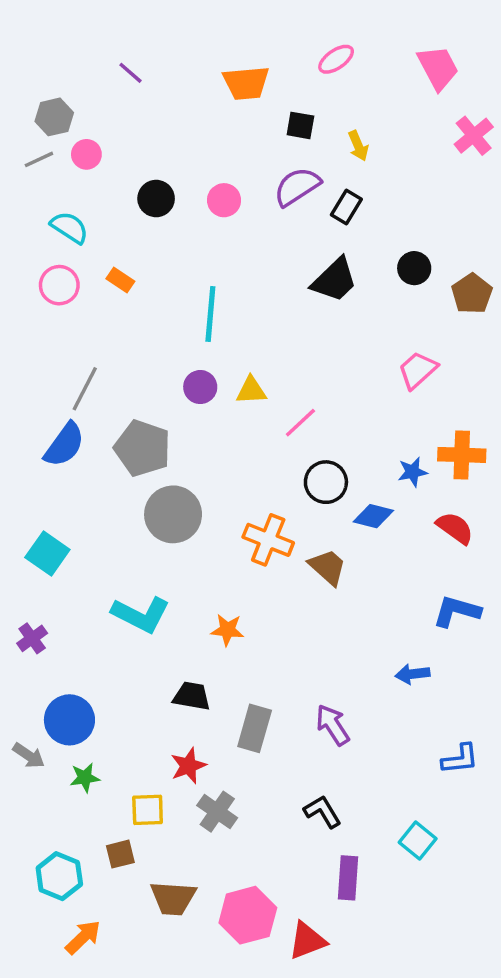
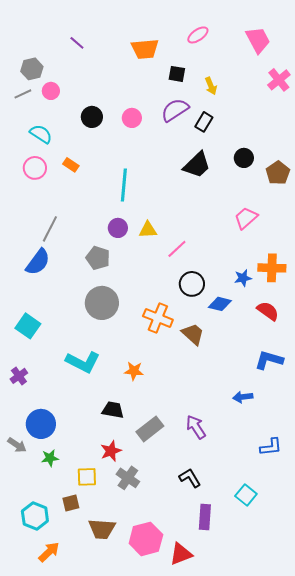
gray pentagon: (142, 448) -> (98, 258), moved, size x0.7
gray rectangle: (255, 728) -> (150, 429), turned 36

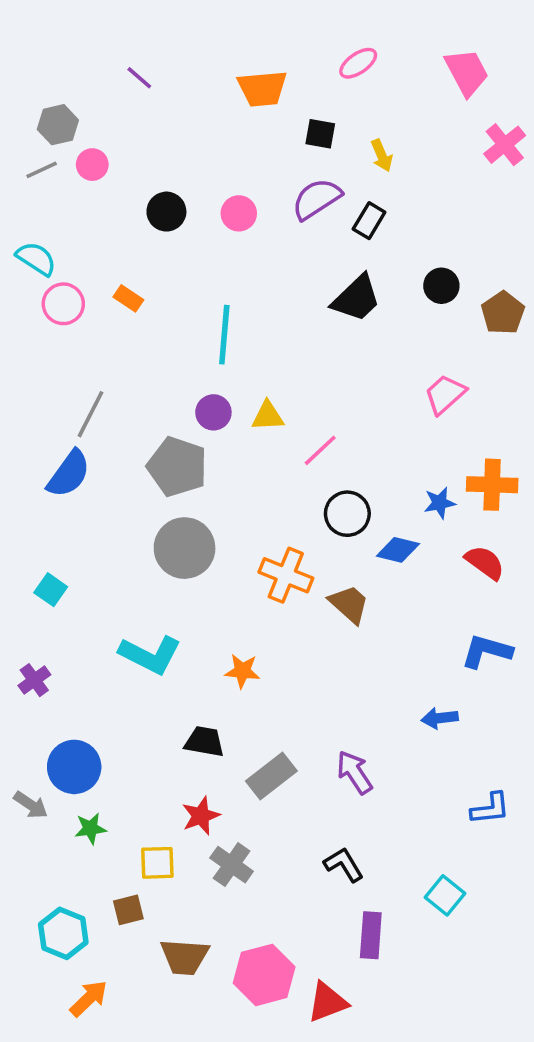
cyan semicircle: (41, 134) -> (36, 259), moved
gray pentagon: (98, 258) -> (177, 467), size x1.4
cyan square: (28, 326) -> (51, 590), size x0.7

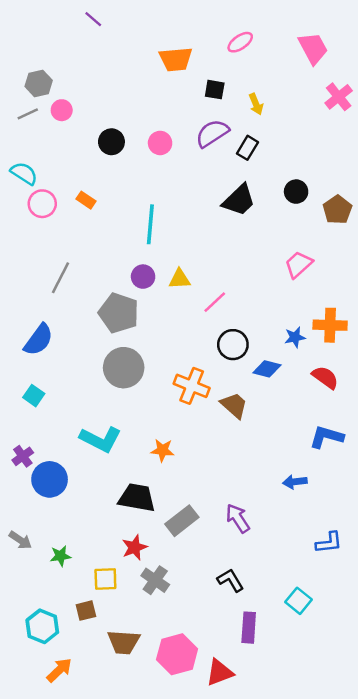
purple line: (139, 78) -> (93, 19), moved
blue semicircle: (69, 474) -> (39, 340), moved
black trapezoid: (204, 742) -> (137, 498), size x1.4
blue circle: (74, 767) -> (50, 479), moved

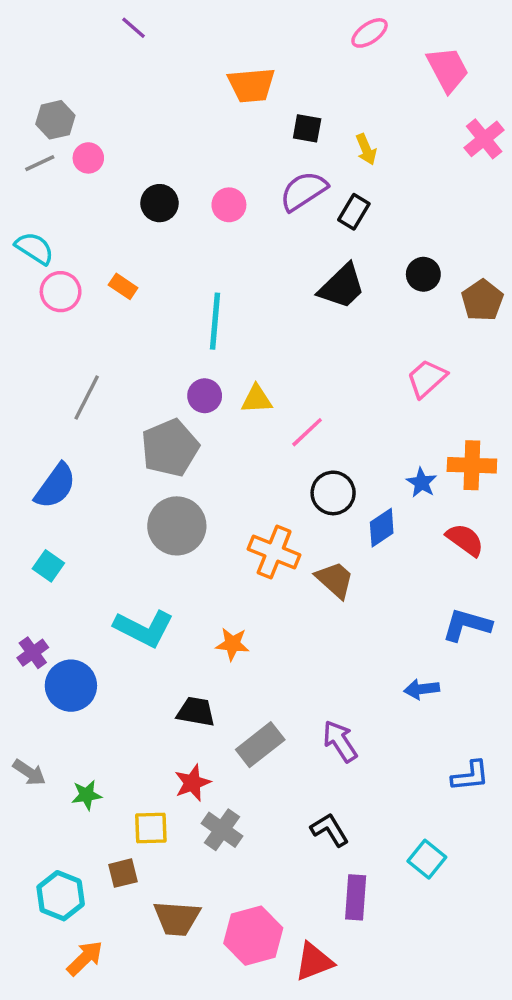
pink ellipse: (240, 42) -> (370, 33), moved
gray pentagon: (119, 313) -> (170, 448), turned 30
blue star: (295, 337) -> (422, 483), turned -30
blue diamond: (267, 369) -> (382, 528), turned -48
black trapezoid: (137, 498) -> (196, 712), size x0.7

